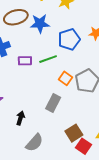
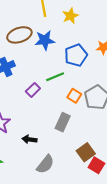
purple rectangle: (25, 61) -> (33, 90), moved, turned -40
black arrow: (20, 118) -> (29, 139), turned -96

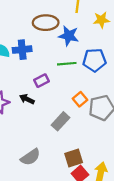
green line: (55, 77) -> (67, 64), moved
black arrow: (29, 139) -> (27, 99), moved

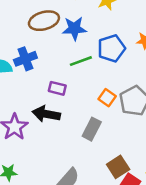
purple rectangle: (42, 81) -> (57, 88), turned 56
black arrow: (27, 99) -> (46, 114), size x1.5

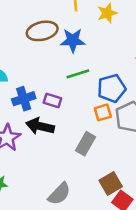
blue pentagon: (111, 48) -> (112, 88), moved
blue cross: (25, 59) -> (24, 99), moved
orange square: (107, 98) -> (103, 112), turned 36

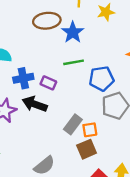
blue star: (73, 40) -> (73, 32), turned 30
orange square: (103, 112) -> (90, 130), moved
brown square: (111, 183) -> (87, 149), moved

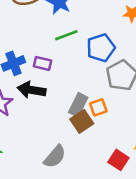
brown square: (87, 149) -> (82, 121), moved

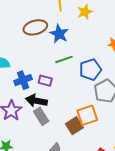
gray rectangle: (78, 105) -> (41, 116), moved, turned -60
orange square: (98, 107) -> (87, 115), size x1.5

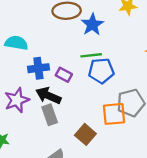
blue pentagon: (90, 70) -> (101, 71), moved
orange square: (87, 115) -> (114, 114), moved
brown square: (74, 126) -> (85, 134), turned -30

